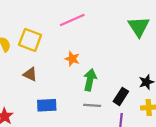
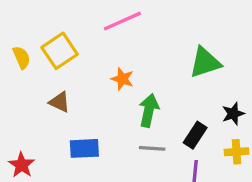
green triangle: (139, 27) -> (205, 62), moved, turned 45
yellow square: (30, 40) -> (60, 51), turned 35

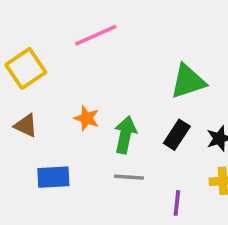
orange star: (122, 79) -> (87, 118), moved
black rectangle: (195, 135) -> (177, 135), moved

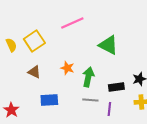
green triangle: (188, 81) -> (108, 45), moved, turned 45
black rectangle: (177, 135) -> (116, 87), moved, turned 49
purple line: (177, 203) -> (109, 109), moved

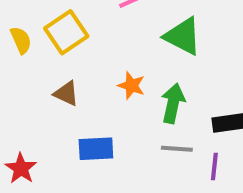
green triangle: (108, 45) -> (183, 36), moved

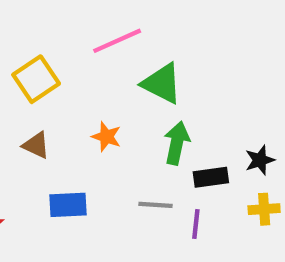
green arrow: (173, 103) -> (177, 143), moved

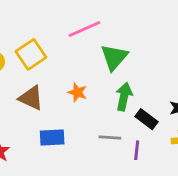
green triangle: (162, 83) -> (114, 57), turned 44
brown triangle: (36, 145) -> (31, 98), size x1.4
black rectangle: (211, 177) -> (147, 119), turned 45

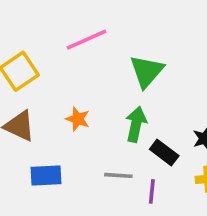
green triangle: (114, 57) -> (147, 71), moved

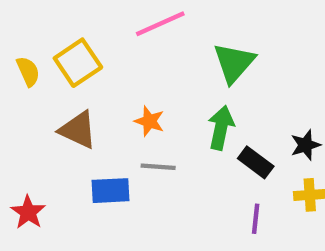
gray line: (118, 175) -> (158, 167), moved
purple line: (152, 191) -> (256, 219), moved

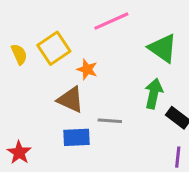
green triangle: (234, 63) -> (163, 48), turned -36
orange star: (149, 121) -> (87, 69), moved
brown triangle: (78, 130) -> (71, 100), moved

